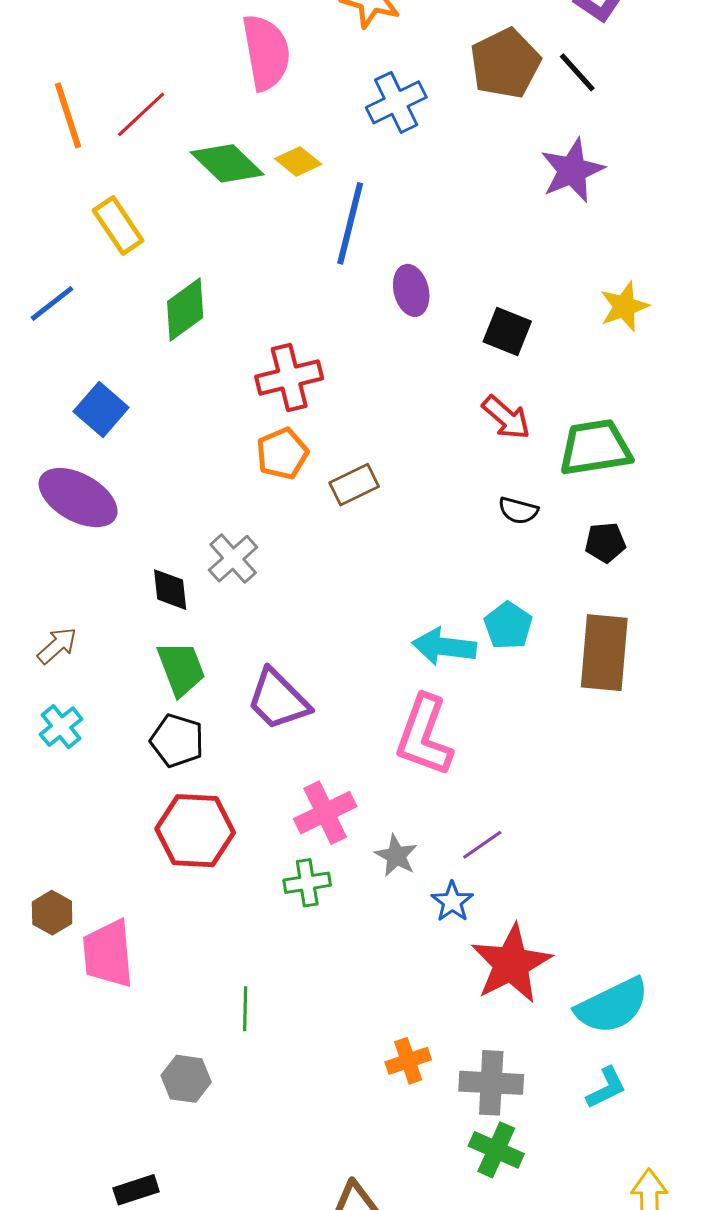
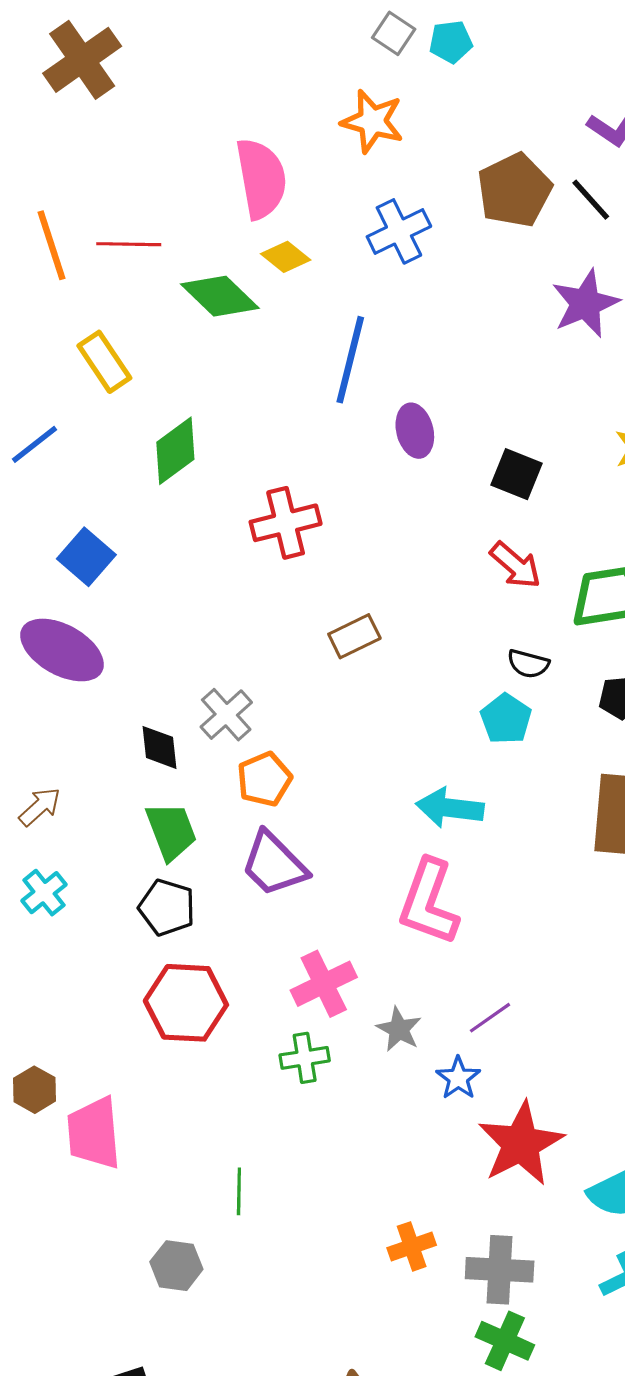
red line: (141, 114) -> (129, 244), turned 44
yellow diamond: (298, 161) -> (286, 257), moved
orange pentagon: (282, 454) -> (264, 779), moved
cyan pentagon: (508, 626) -> (506, 719), moved

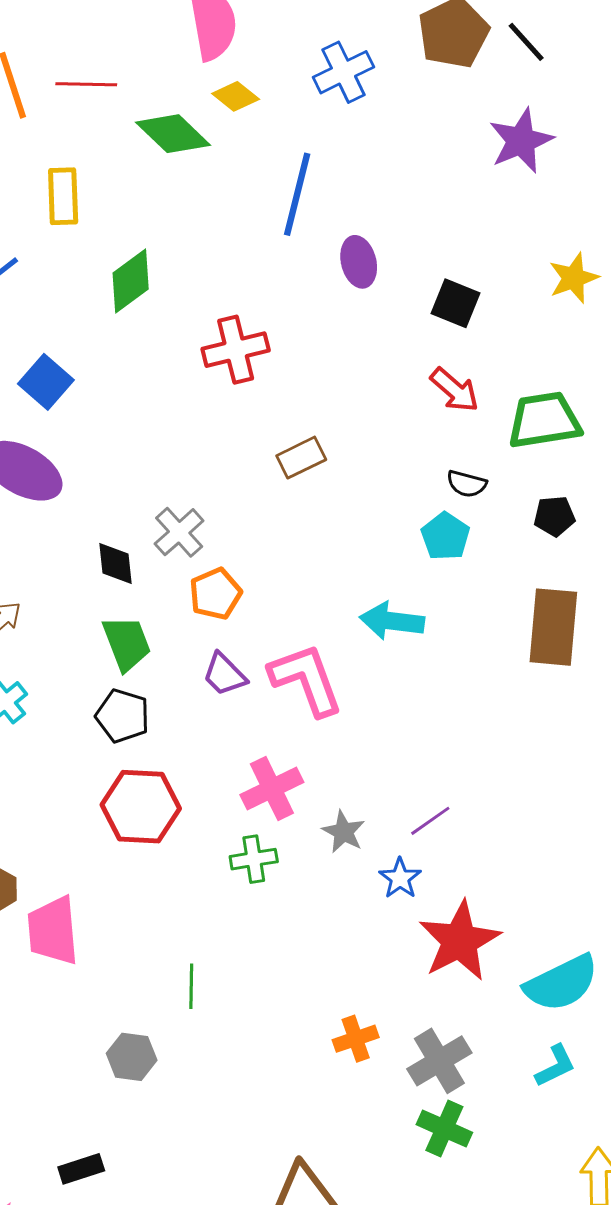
yellow rectangle: (104, 362) -> (63, 196), turned 32
purple trapezoid: (274, 864) -> (224, 674), size x0.7
pink L-shape: (429, 902) -> (306, 680), moved, turned 140
gray cross: (500, 1270) -> (439, 1061), turned -34

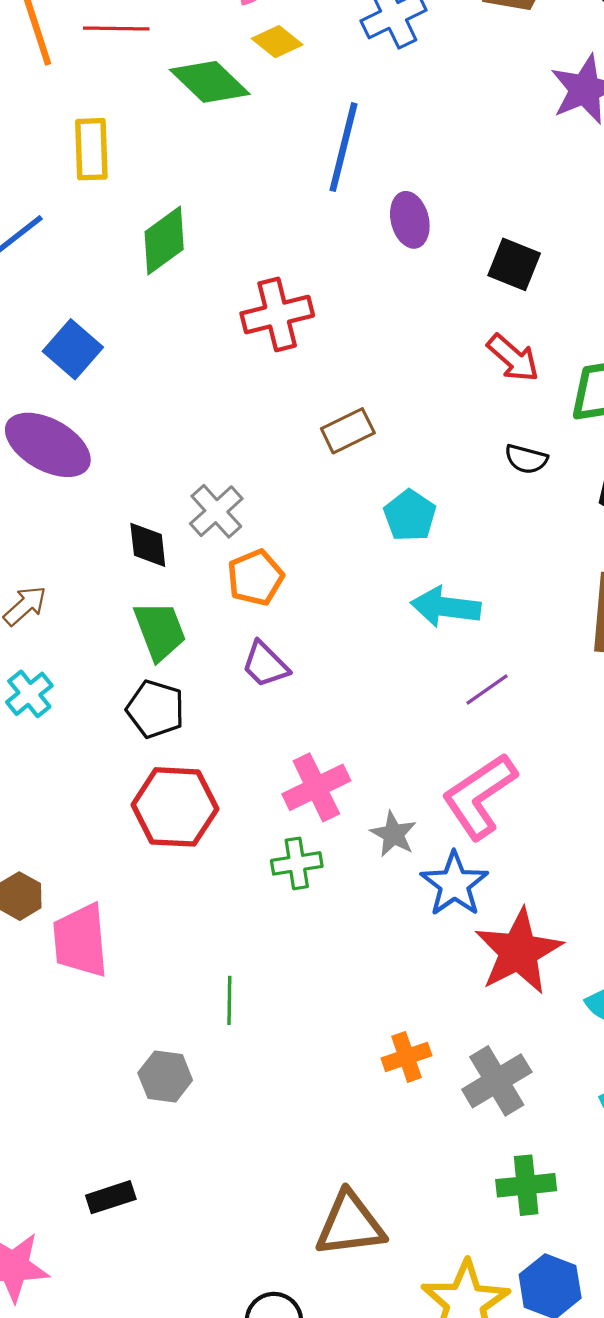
cyan pentagon: (445, 536) -> (410, 516), moved
pink L-shape: (306, 680) -> (479, 796), moved, turned -104
purple line: (430, 821) -> (487, 689), moved
blue star: (400, 878) -> (454, 884), size x1.5
green cross: (444, 1128) -> (526, 1185), moved, turned -30

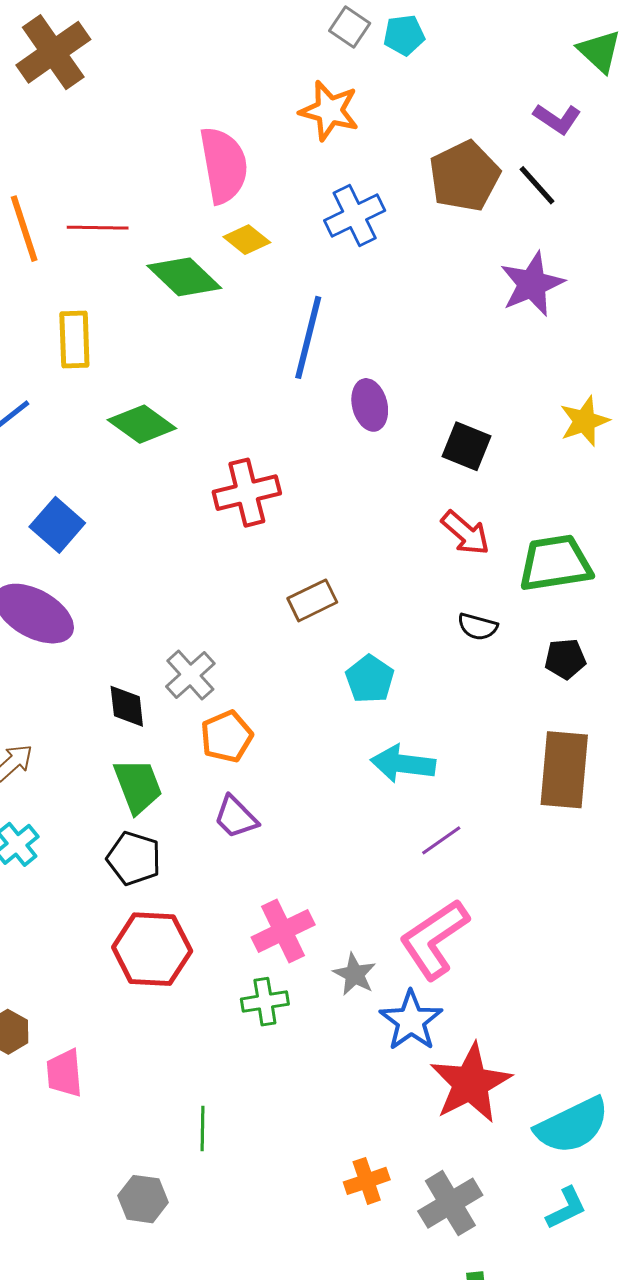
green diamond: (164, 241) -> (142, 424), turned 72
pink trapezoid: (80, 941) -> (64, 1073), size x0.7

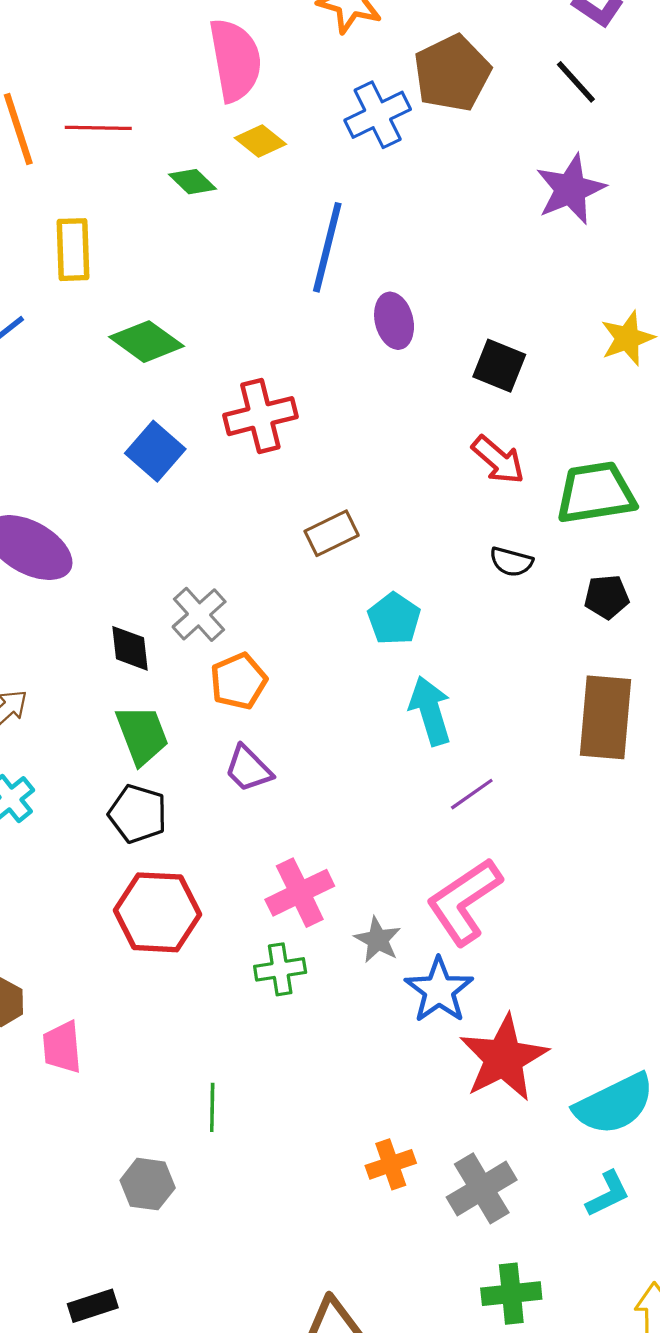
brown pentagon: (464, 176) -> (452, 73), moved
green diamond: (184, 277) -> (192, 182), size x0.6
blue square: (57, 525) -> (155, 451), moved
cyan arrow: (403, 764) -> (430, 711), turned 66

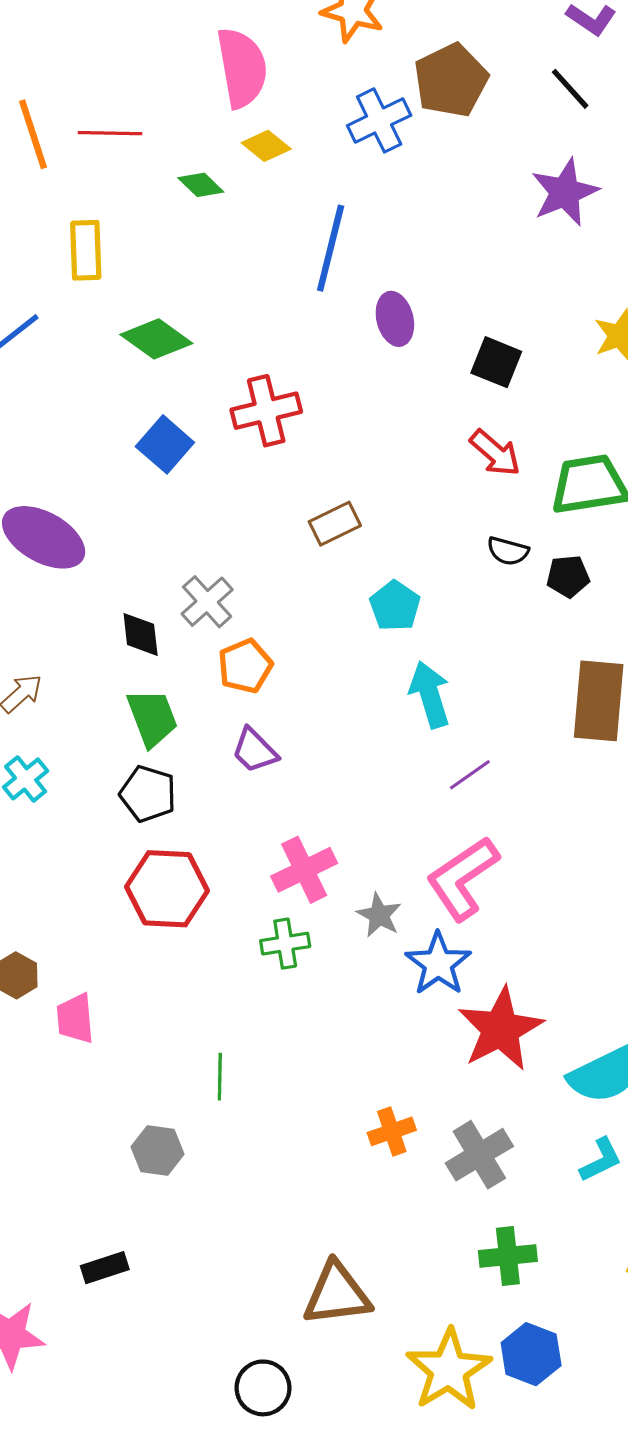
black pentagon: (607, 597) -> (568, 576), moved

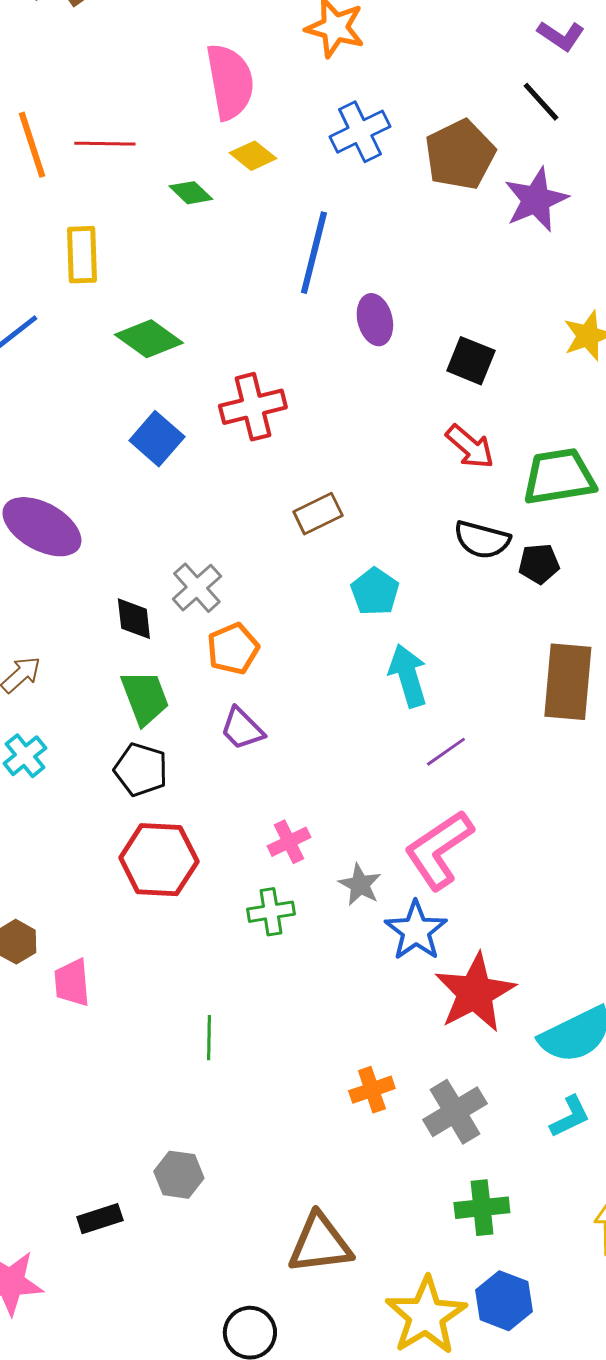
brown pentagon: (451, 80) -> (460, 155), moved
black semicircle: (508, 551) -> (482, 540), size x1.4
pink cross: (304, 870) -> (289, 842), size x0.7
gray hexagon: (157, 1150) -> (179, 1175), moved

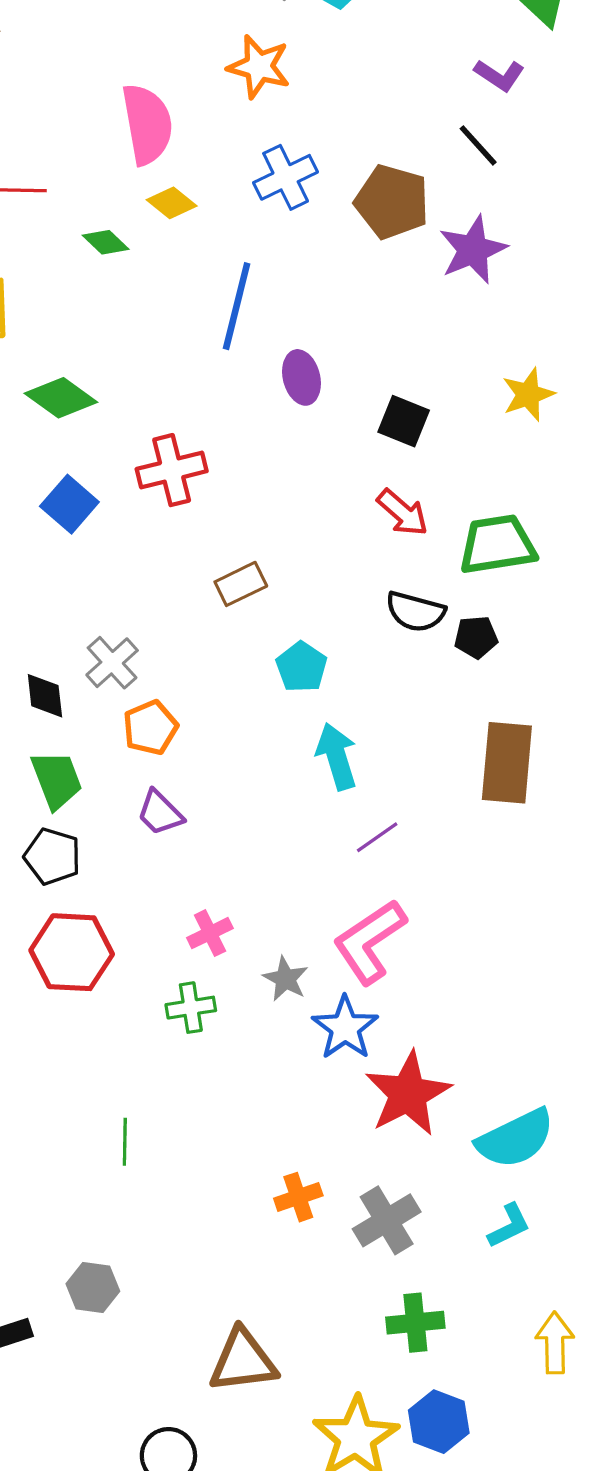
brown pentagon: (460, 155) -> (392, 202), turned -30

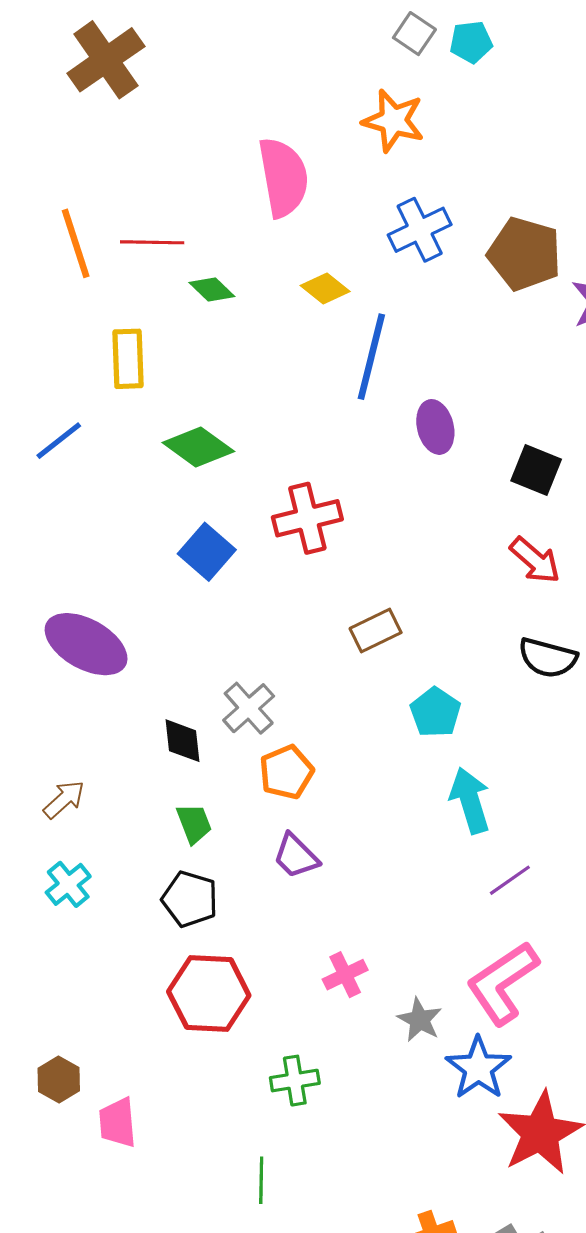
yellow diamond: (172, 203) -> (325, 288), moved
green diamond: (106, 242) -> (212, 290), moved
green trapezoid: (57, 780) -> (194, 824), size x0.7
green cross: (191, 1008) -> (295, 1081), moved

